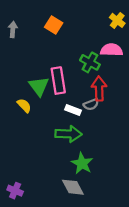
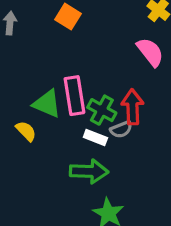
pink semicircle: (112, 50) -> (150, 52), turned 50
green cross: (90, 62) -> (102, 110), moved
green triangle: (39, 86) -> (47, 104), turned -30

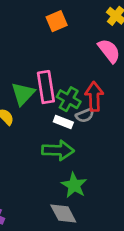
orange square: (68, 17) -> (57, 21), moved, turned 35
green triangle: (47, 104) -> (23, 94), turned 50

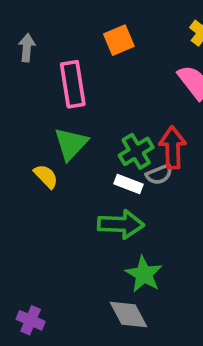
pink rectangle: (46, 87) -> (73, 84), moved
green cross: (69, 99) -> (136, 151), turned 30

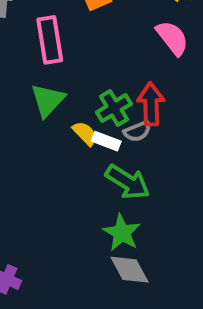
yellow semicircle: (46, 176) -> (85, 133), moved
green arrow: (121, 224) -> (128, 182), moved, turned 30
gray diamond: (128, 315) -> (130, 270), moved

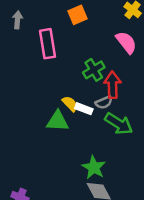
green triangle: (48, 100) -> (58, 121), moved, turned 50
green cross: (114, 108) -> (94, 70), moved
green arrow: (128, 182) -> (119, 124), moved

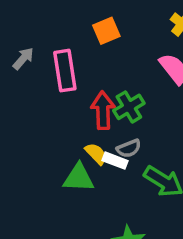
gray arrow: (17, 20) -> (23, 58), moved, turned 36
red arrow: (113, 85) -> (103, 110), moved
gray semicircle: (104, 102) -> (129, 148), moved

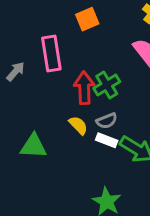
gray arrow: (23, 58) -> (15, 71), moved
white rectangle: (115, 161) -> (107, 140), moved
green triangle: (79, 178) -> (33, 146), moved

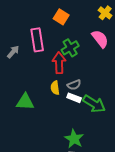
orange square: (87, 19) -> (61, 17), turned -35
green cross: (107, 85) -> (70, 48), moved
yellow semicircle: (78, 125) -> (55, 88), turned -144

